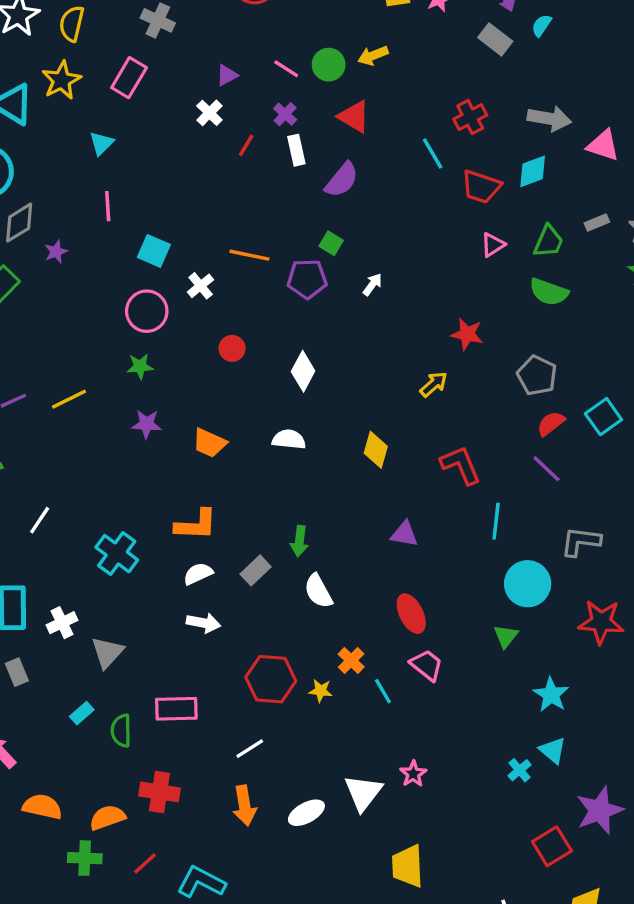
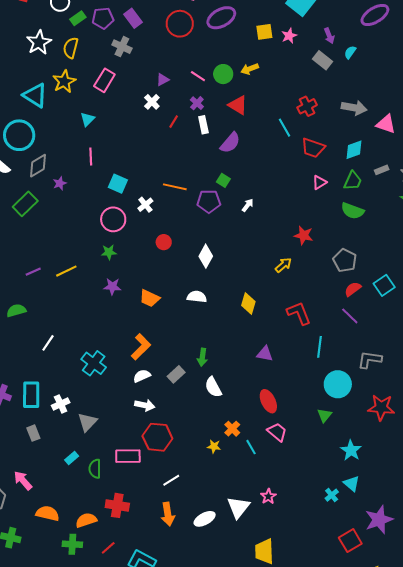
cyan diamond: (533, 171) -> (354, 150), moved
orange L-shape: (196, 525) -> (141, 347), turned -48
red hexagon: (271, 679) -> (157, 437), moved

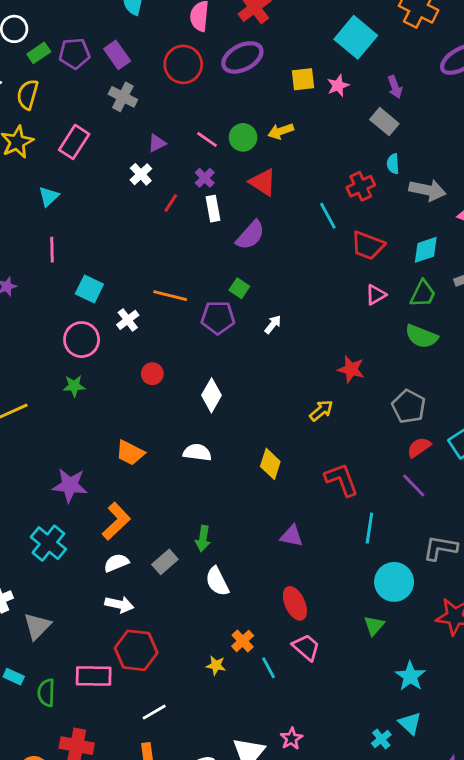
gray cross: (122, 47) -> (123, 97), moved
cyan semicircle: (350, 52) -> (393, 164), moved, turned -40
purple star: (112, 286) -> (70, 485), moved, size x1.4
cyan rectangle: (72, 458) -> (14, 677), turned 64

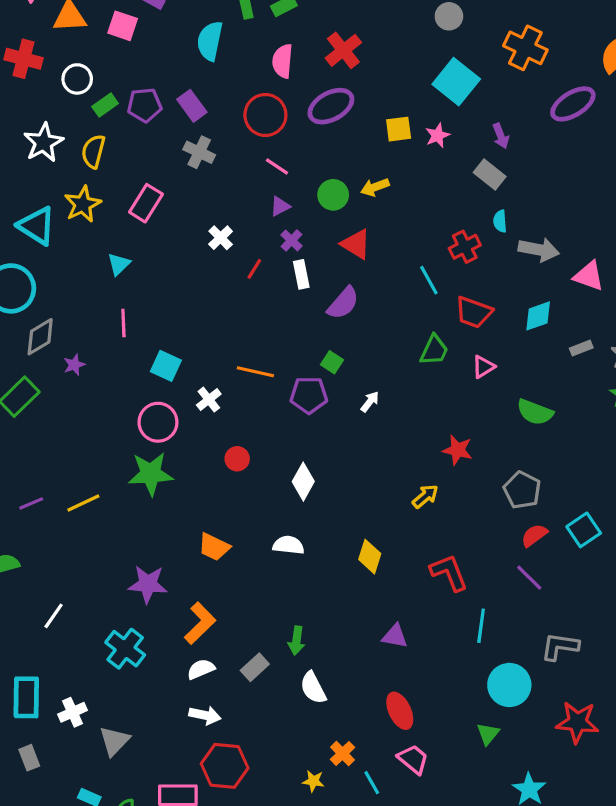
pink line: (207, 140) -> (277, 167), moved
purple triangle: (157, 143) -> (280, 206), moved
green trapezoid: (423, 294) -> (434, 350), moved
green star: (74, 386) -> (151, 474), size x1.8

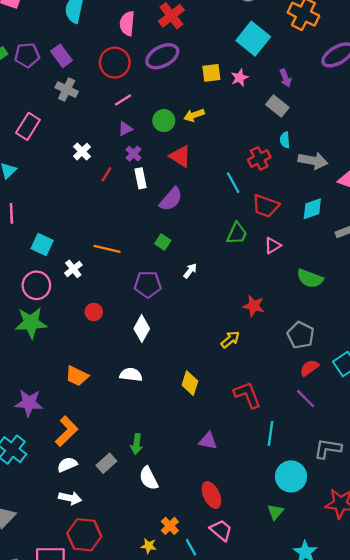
pink line: (277, 167) -> (123, 100), turned -66
purple pentagon: (309, 395) -> (148, 284), moved

